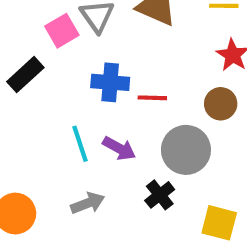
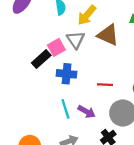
black rectangle: (25, 75) -> (41, 59), moved
blue cross: (110, 82) -> (67, 74), moved

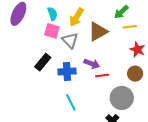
brown triangle: (108, 35) -> (98, 32), turned -45
pink square: (56, 47) -> (52, 31), moved, turned -35
purple arrow: (87, 112) -> (92, 64), moved

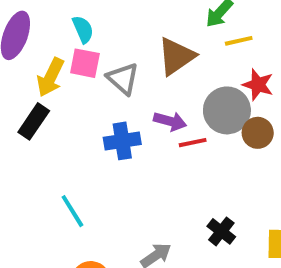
yellow arrow: (76, 17) -> (50, 77), moved
black rectangle: (43, 62) -> (34, 121), moved
gray circle: (122, 98) -> (227, 110), moved
cyan line: (71, 102) -> (72, 211), moved

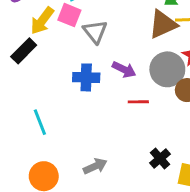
brown triangle: (176, 56) -> (163, 24), moved
red line: (193, 143) -> (138, 102), moved
black cross: (221, 231) -> (160, 158), moved

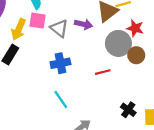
purple arrow: (124, 69) -> (84, 24), moved
cyan line: (40, 122) -> (61, 99), moved

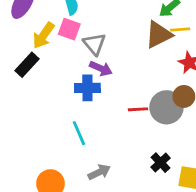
purple arrow: (84, 24) -> (101, 68), moved
gray circle: (118, 43) -> (166, 107), moved

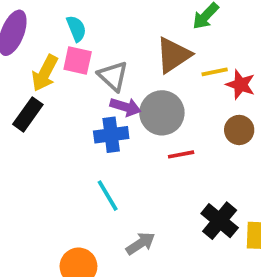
yellow line: (180, 30) -> (215, 72), moved
brown triangle: (159, 35) -> (173, 55), moved
gray circle: (166, 107) -> (162, 113), moved
black cross: (161, 163) -> (220, 221), size x1.4

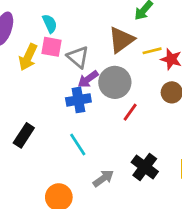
purple arrow: (125, 107) -> (88, 79), turned 130
black rectangle: (28, 114) -> (24, 135), moved
red line: (181, 154) -> (130, 112), turned -42
black cross: (220, 221) -> (145, 167), moved

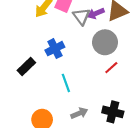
purple arrow: (88, 79) -> (96, 13), moved
blue cross: (78, 100) -> (55, 49), moved, turned -30
black cross: (145, 167) -> (113, 112), turned -36

